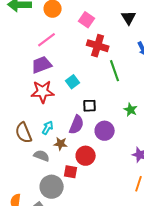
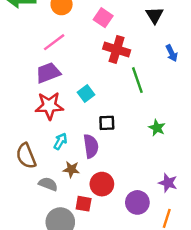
purple semicircle: (77, 125) -> (91, 146), turned -30
cyan arrow: (48, 128) -> (60, 141), moved
purple circle: (105, 131) -> (137, 202), moved

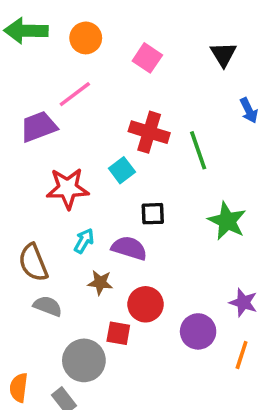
red cross: (117, 49) -> (149, 132), moved
purple trapezoid: (48, 73) -> (39, 127), moved
green star: (157, 128) -> (227, 221), size x1.5
purple semicircle: (91, 146) -> (129, 248), turned -65
gray semicircle: (48, 184) -> (48, 306), moved

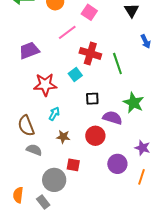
pink line: (75, 94) -> (67, 32), moved
purple semicircle: (129, 248) -> (112, 118), moved
red circle: (146, 304) -> (95, 136), moved

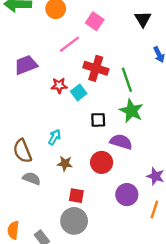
red star: (45, 85) -> (59, 86), moved, size x0.6
green star: (133, 103) -> (131, 111), moved
gray circle: (54, 180) -> (74, 221), moved

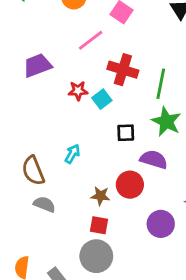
green line: (127, 80) -> (161, 84), turned 30
brown star: (65, 164) -> (100, 196), moved

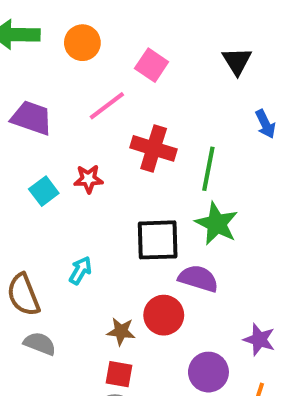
purple trapezoid: (37, 65) -> (32, 118), moved, turned 40
cyan square: (102, 99) -> (44, 191), moved
black square: (126, 133) -> (158, 240), size x1.6

